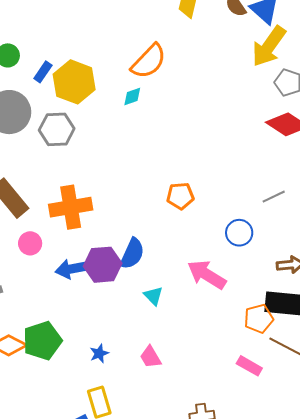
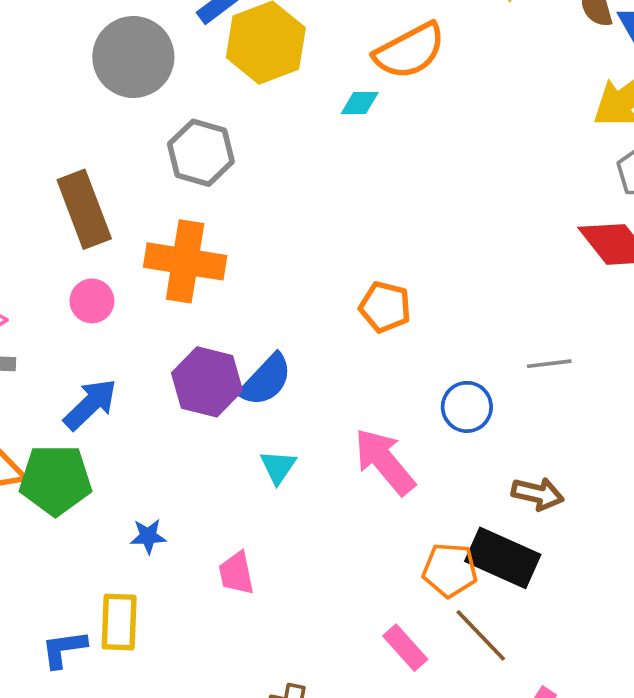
gray hexagon: (57, 129) -> (201, 153), moved
blue arrow: (72, 269) -> (90, 404), moved, turned 128

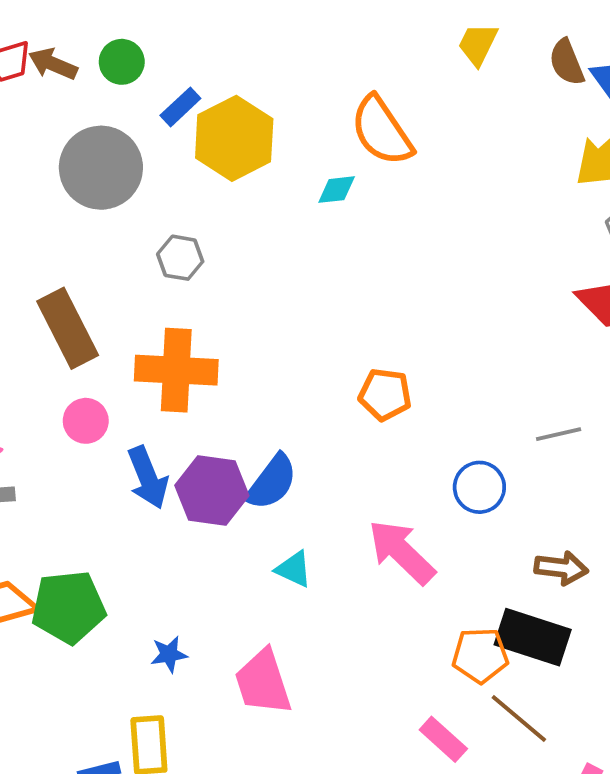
orange semicircle: (410, 51) -> (382, 131), turned 90
gray hexagon: (201, 153) -> (180, 258), size x0.7
blue arrow: (90, 404) -> (148, 478), moved, turned 118
cyan triangle: (278, 467) -> (294, 569), turned -33
pink trapezoid: (236, 573) -> (263, 682), size x1.5

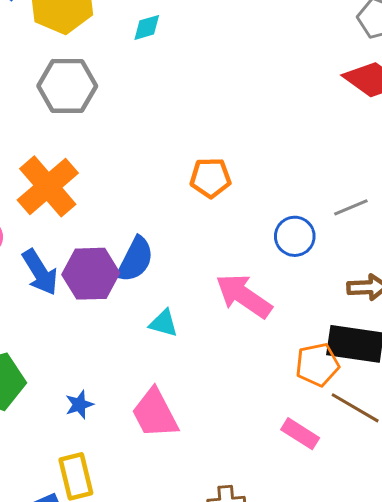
gray hexagon: (180, 258) -> (67, 86), moved, size x1.6
orange cross: (176, 370) -> (48, 186), turned -34
gray line: (559, 434) -> (351, 207), moved

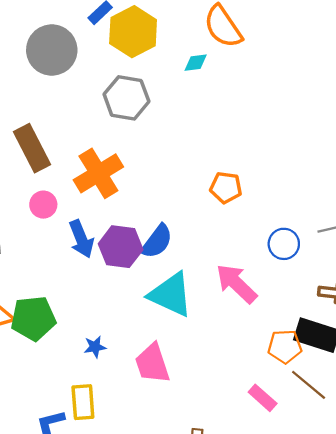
cyan triangle: (164, 323) -> (171, 294), size x2.0

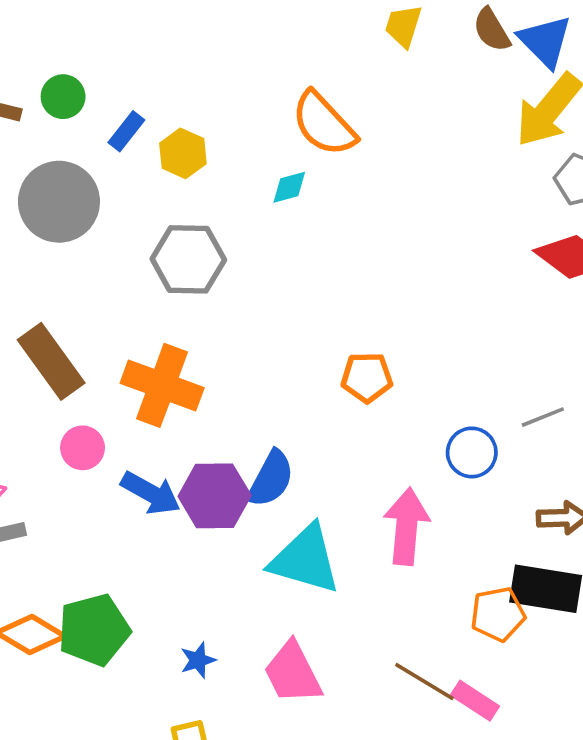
yellow hexagon: (133, 32) -> (183, 153), size x0.6
orange cross: (98, 173) -> (162, 385), turned -30
blue arrow: (81, 239) -> (151, 493), turned -30
pink arrow: (237, 284) -> (406, 526), turned 60
brown line: (309, 385) -> (424, 682), moved

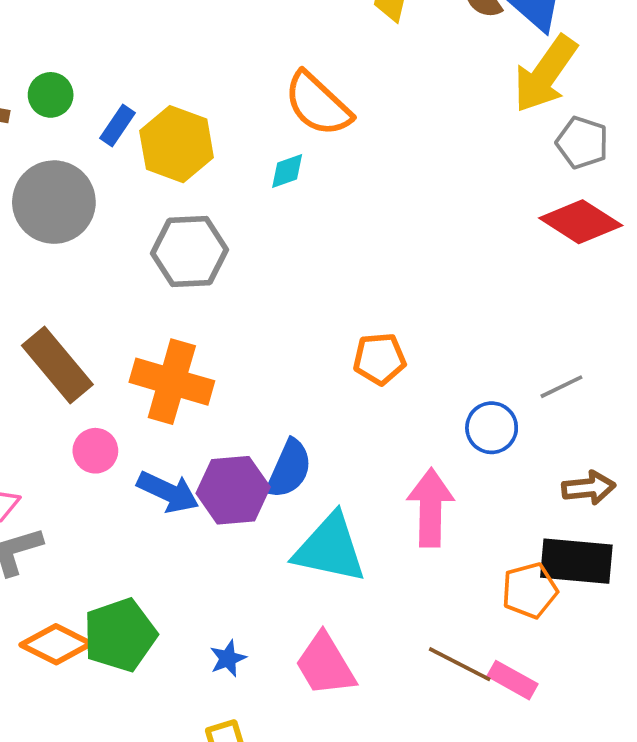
yellow hexagon: (183, 153) -> (177, 144), size x1.5

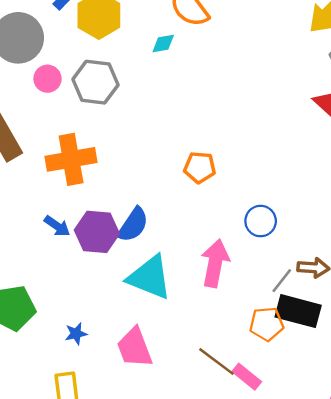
orange cross: (172, 382) -> (71, 159), turned -36
gray line: (561, 387) -> (282, 281), moved, turned -36
pink circle: (95, 451) -> (47, 79), moved
blue arrow: (168, 492) -> (57, 226), size x0.7

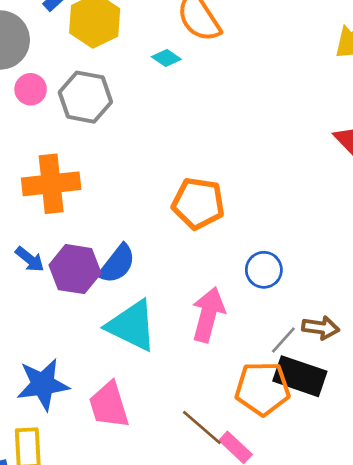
cyan diamond: (163, 43) -> (166, 58), turned 40
orange pentagon: (200, 167) -> (198, 203), size x1.4
orange pentagon: (267, 324) -> (263, 388), size x1.4
blue star: (76, 334) -> (43, 384), size x2.0

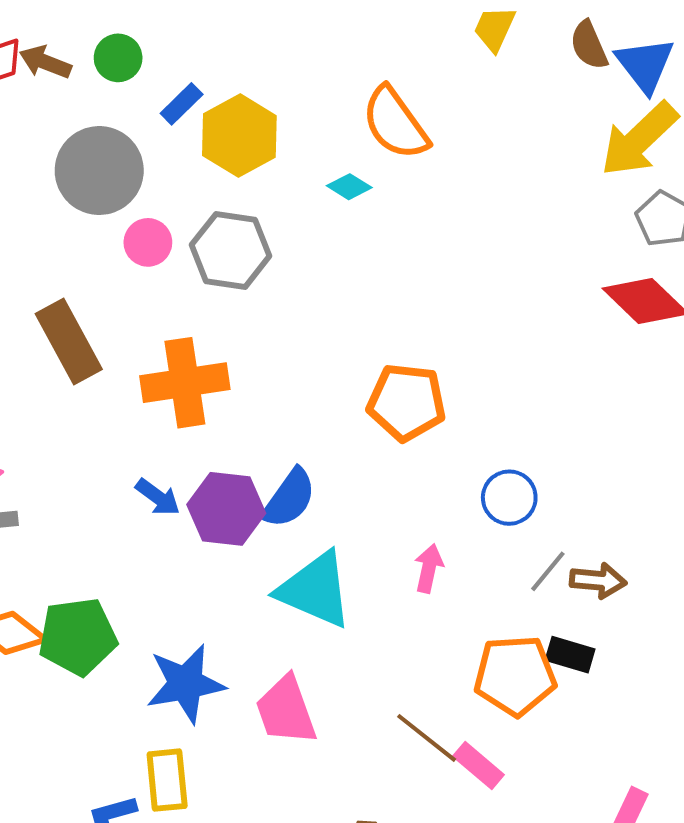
pink arrow: (208, 315) -> (429, 568), size x0.6
gray line: (283, 340) -> (548, 571), moved
black rectangle: (300, 376) -> (570, 655), size x0.6

